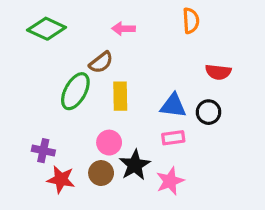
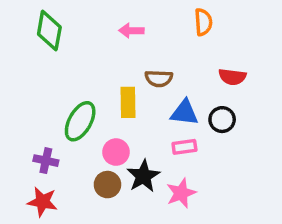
green diamond: (47, 29) -> (49, 31), turned 75
brown semicircle: (101, 62) -> (159, 78), moved, turned 40
green ellipse: (75, 91) -> (80, 121), moved
red star: (61, 179) -> (42, 202), moved

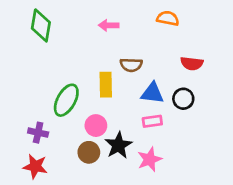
orange semicircle: (203, 22) -> (168, 18), turned -75

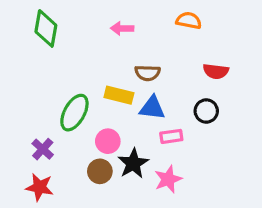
yellow rectangle: (106, 85) -> (119, 95), turned -75
blue triangle: (152, 93) -> (152, 108), moved
purple cross: (38, 133) -> (43, 149), turned 30

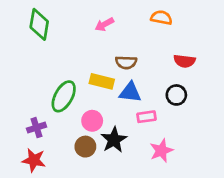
pink arrow: (122, 28) -> (104, 24), turned -30
purple cross: (43, 149) -> (37, 128), turned 30
pink star: (168, 179) -> (161, 151), moved

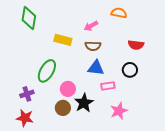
pink arrow: (104, 24) -> (91, 26), moved
yellow rectangle: (102, 81) -> (63, 40), moved

